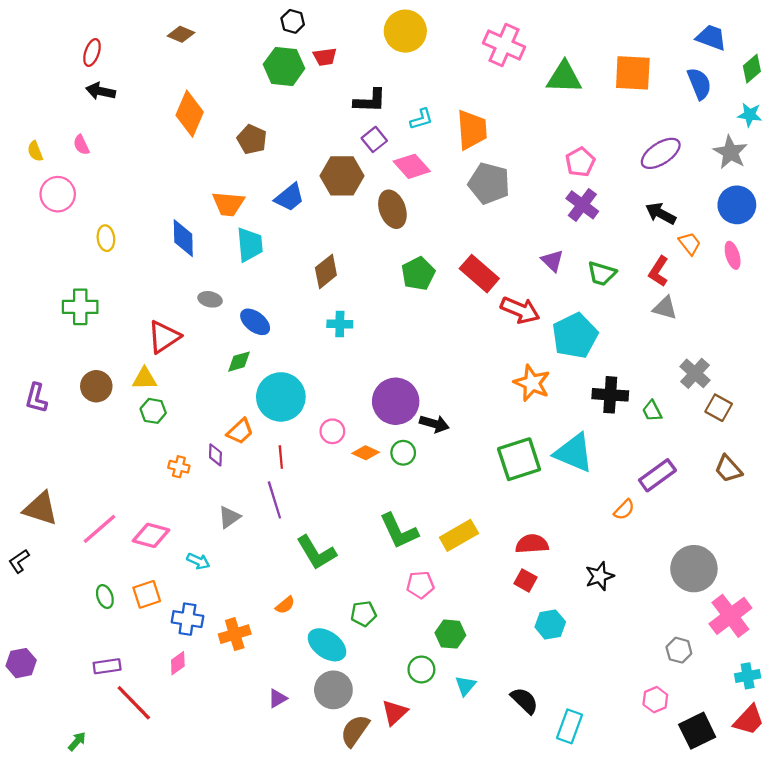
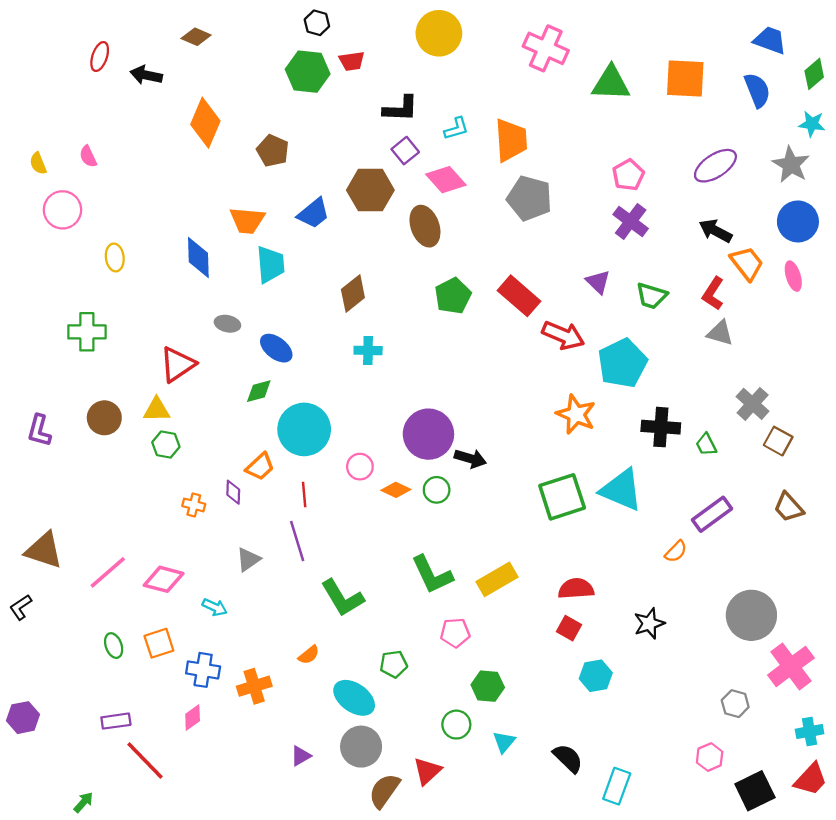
black arrow: (101, 91) -> (146, 75), moved
orange trapezoid: (690, 244) -> (747, 263), size x1.4

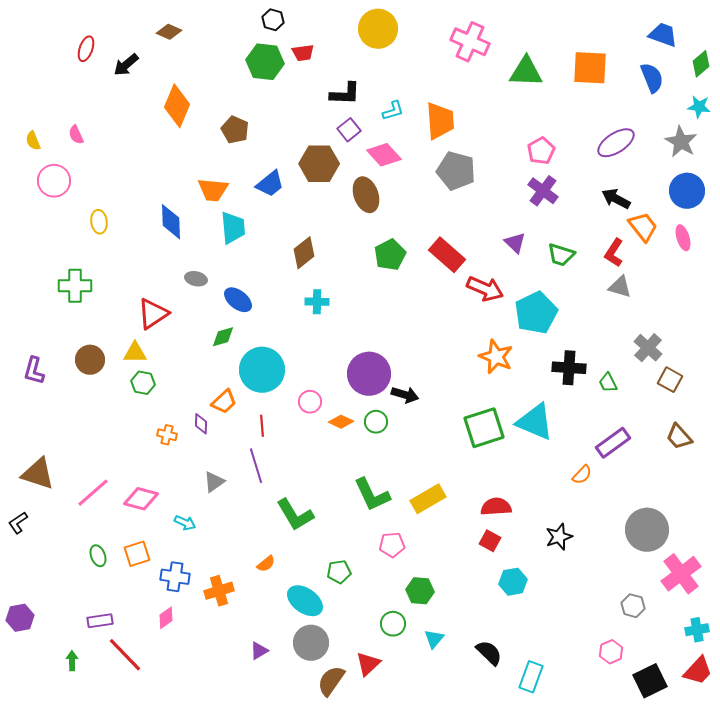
black arrow: (146, 75) -> (126, 65), turned -52
green arrow: (83, 802) -> (72, 661), moved, turned -42

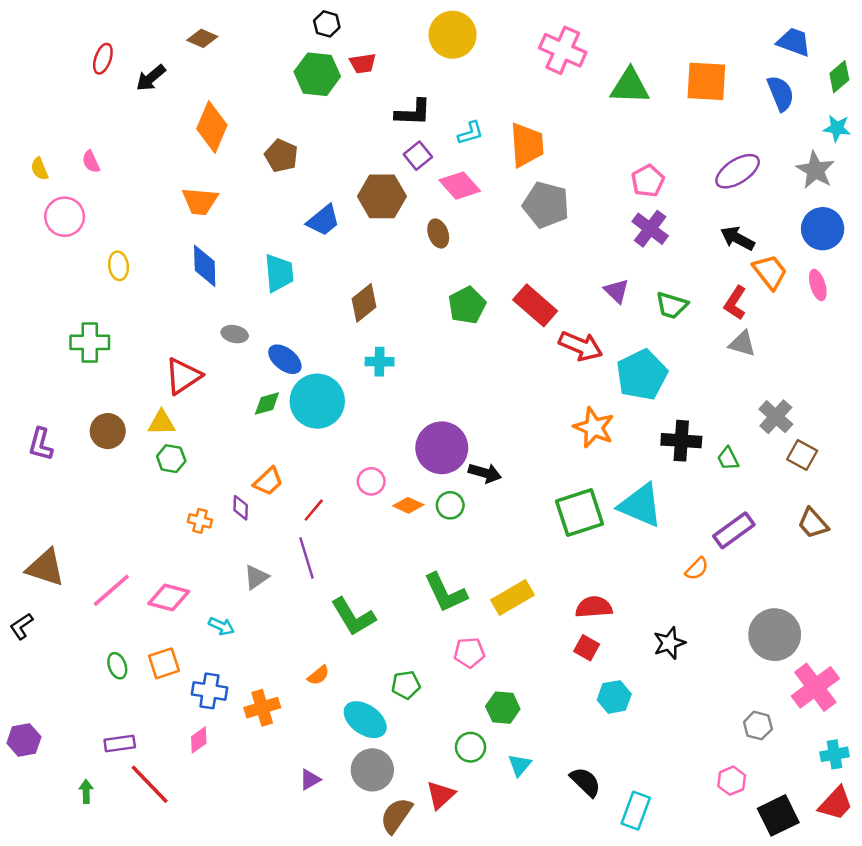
orange trapezoid: (213, 190) -> (200, 201), moved
brown ellipse: (366, 195) -> (438, 233), size x0.7
cyan circle: (262, 370) -> (317, 401), moved
red line: (262, 426) -> (314, 510), turned 45

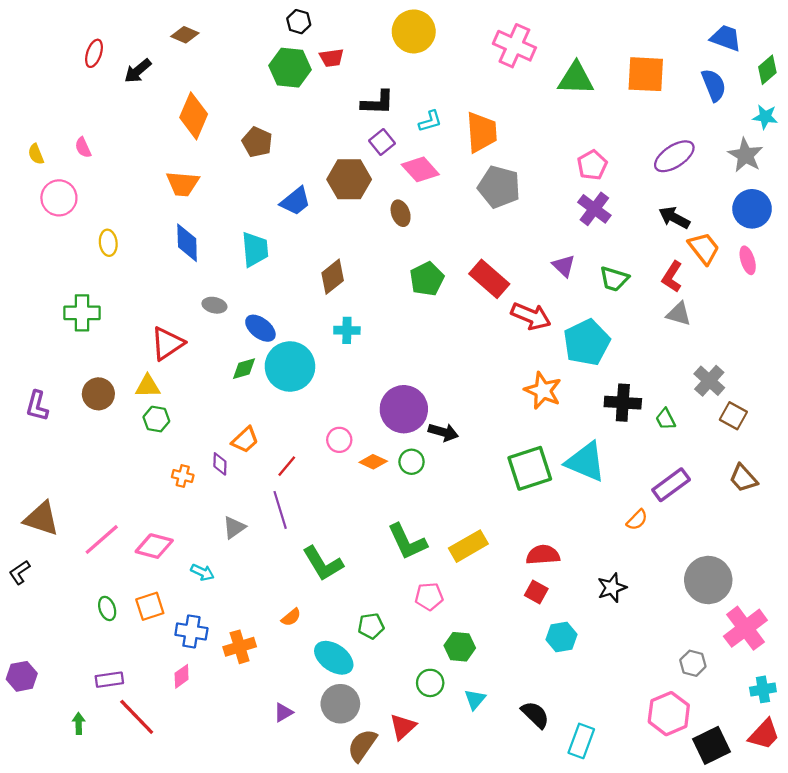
pink hexagon: (732, 781) -> (669, 714), size x1.6

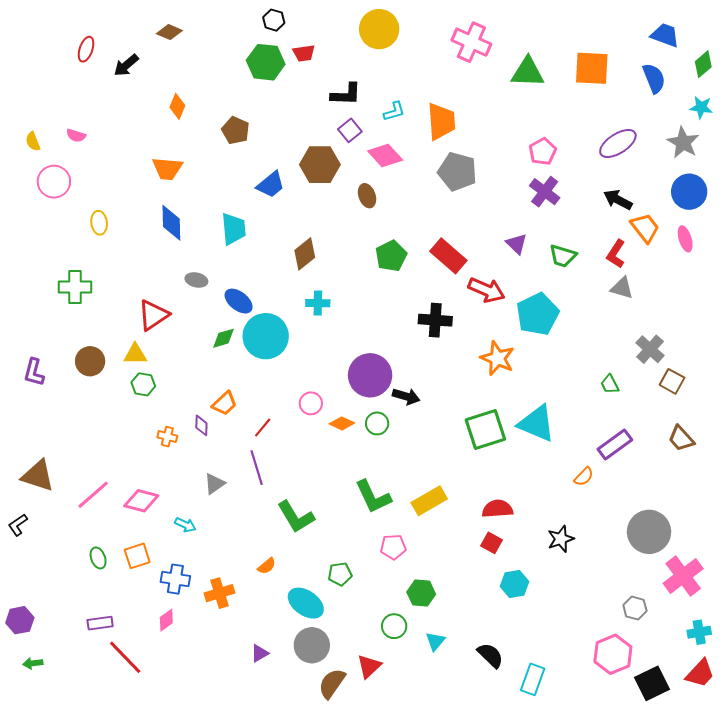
orange diamond: (194, 116) -> (177, 106), size x0.6
pink semicircle: (83, 148) -> (76, 135), turned -48
black cross: (623, 403) -> (435, 320), moved
green arrow: (79, 723) -> (33, 663), moved, turned -96

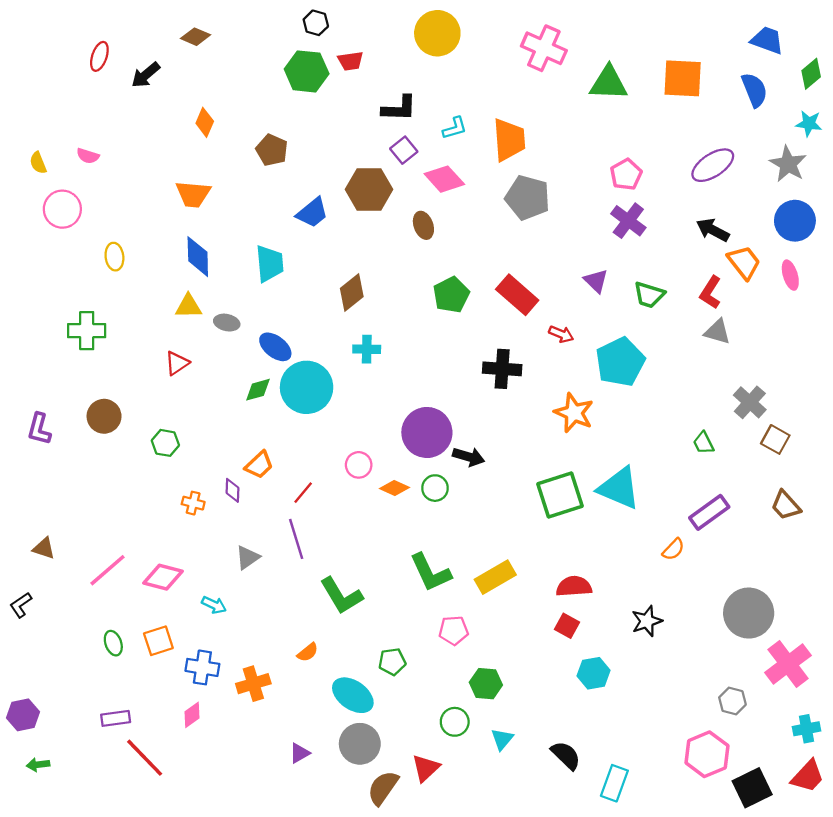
red arrow: (486, 290) -> (561, 334), size x0.6
red triangle: (153, 315) -> (177, 363), size x0.7
yellow triangle: (135, 354) -> (189, 306), moved
brown triangle: (38, 476) -> (44, 548), size x0.6

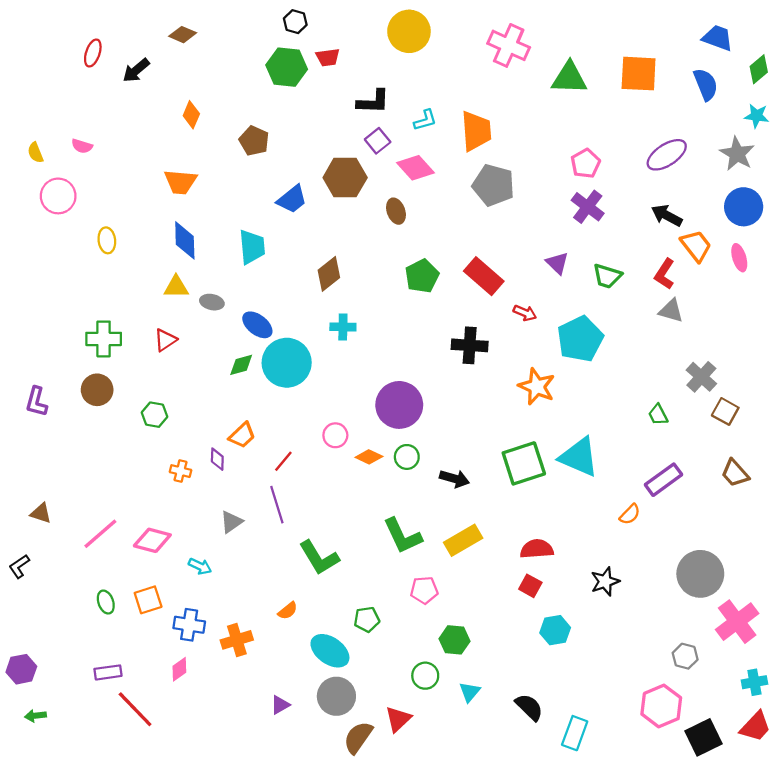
green cross: (87, 331) -> (104, 339), moved
black arrow: (469, 457) -> (454, 479), moved

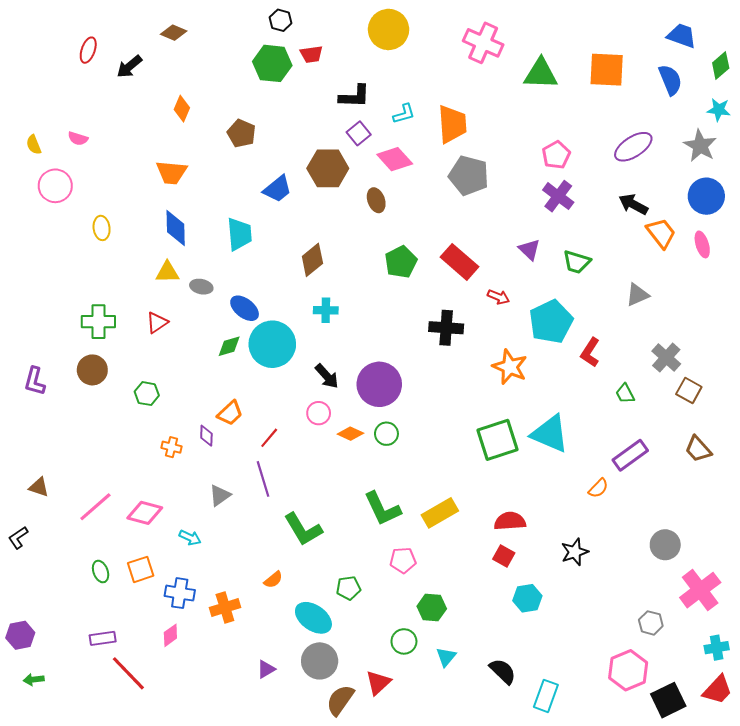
red L-shape: (665, 274) -> (590, 352), moved
gray triangle: (671, 311) -> (637, 295), turned -40
black arrow: (454, 479) -> (327, 376), moved, turned 32
gray circle: (700, 574) -> (665, 545), size x0.7

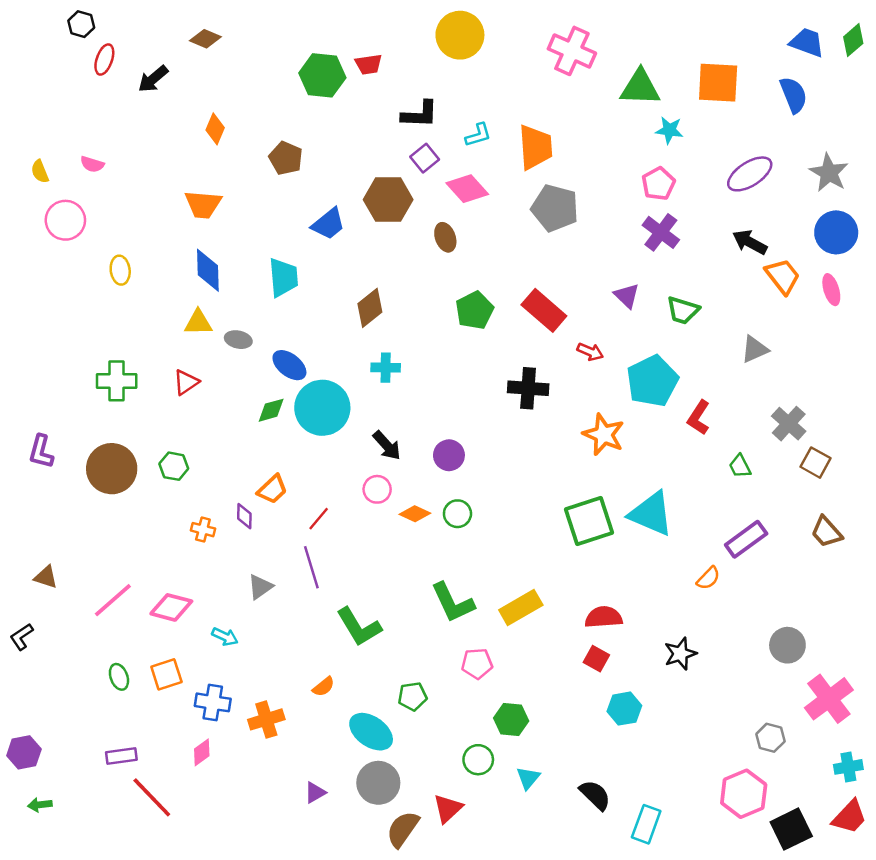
black hexagon: (281, 20) -> (81, 24), moved
green diamond: (721, 65) -> (853, 40), moved
cyan star: (719, 110) -> (669, 130), moved
brown circle: (92, 370) -> (112, 469), moved, size x1.4
purple circle: (379, 384) -> (449, 455), size x0.6

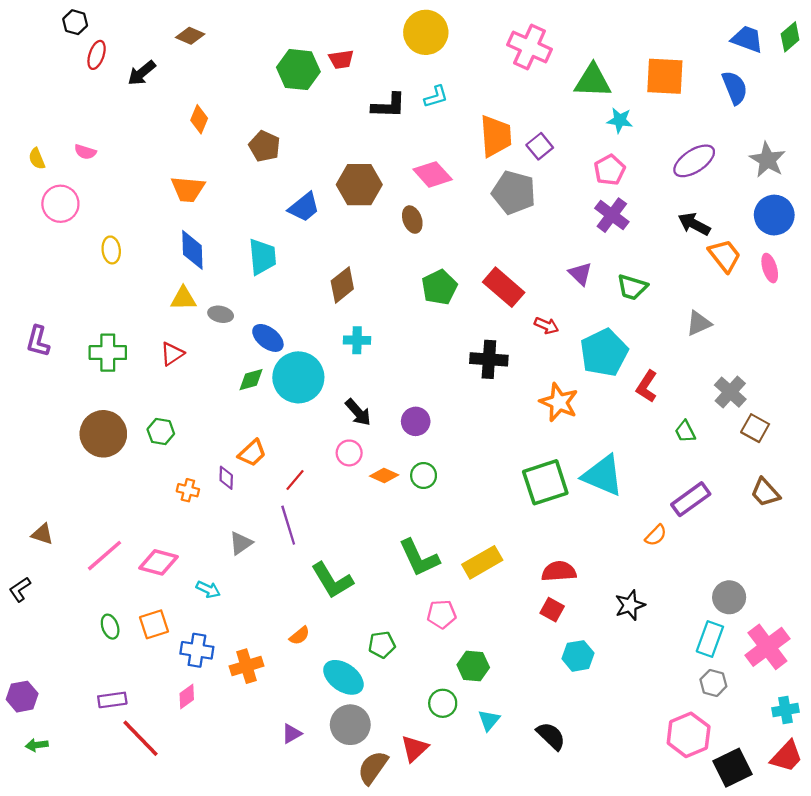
cyan L-shape: (478, 135) -> (436, 97), moved
purple square: (425, 158) -> (540, 146), moved
purple L-shape: (41, 452) -> (38, 341), moved
cyan rectangle: (646, 824) -> (710, 639), moved

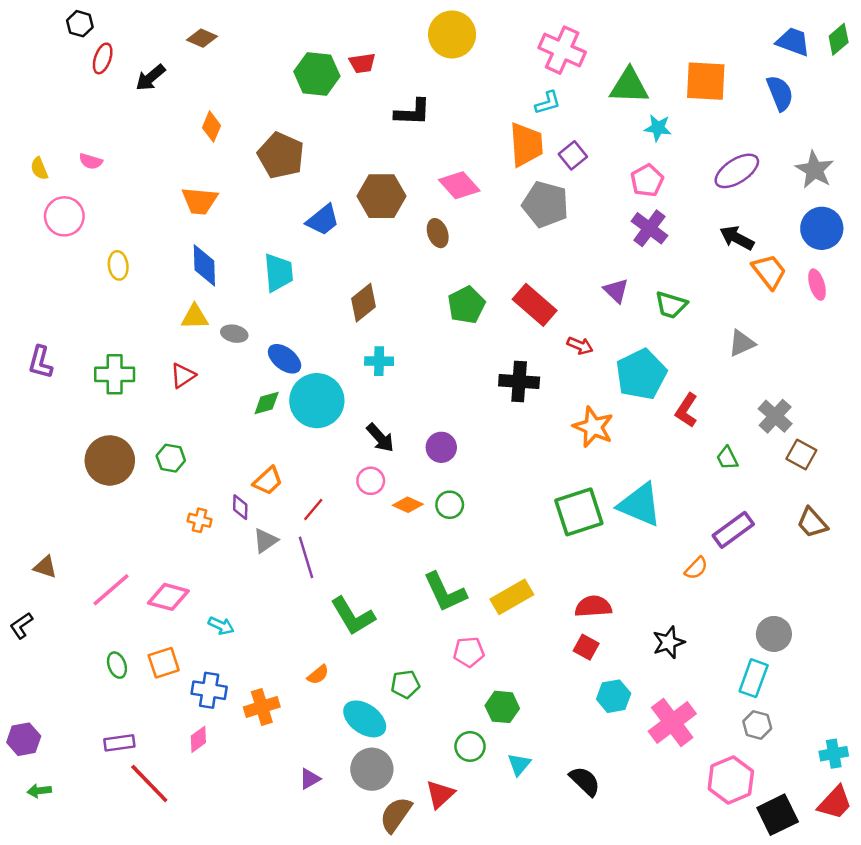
cyan L-shape: (436, 97) -> (548, 103), moved
brown pentagon: (265, 146) -> (281, 155), size x1.4
gray triangle: (241, 543) -> (265, 541), moved
pink cross: (767, 647) -> (672, 723), moved

